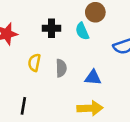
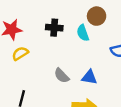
yellow semicircle: (34, 63) -> (20, 53), moved, turned 42
gray semicircle: (61, 68) -> (62, 76), moved, turned 133

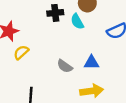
black cross: (54, 28) -> (55, 13), moved

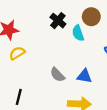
black cross: (55, 13) -> (58, 21), turned 35

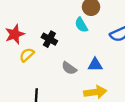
black cross: (58, 21) -> (49, 39), moved

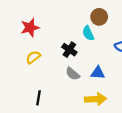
red star: (15, 34) -> (30, 28), moved
black cross: (49, 39) -> (69, 50), moved

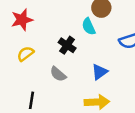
blue triangle: (98, 73) -> (100, 72), turned -40
gray semicircle: (73, 74) -> (58, 74), moved

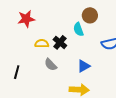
yellow semicircle: (25, 54) -> (42, 44), moved, turned 32
black line: (31, 100) -> (17, 72), moved

